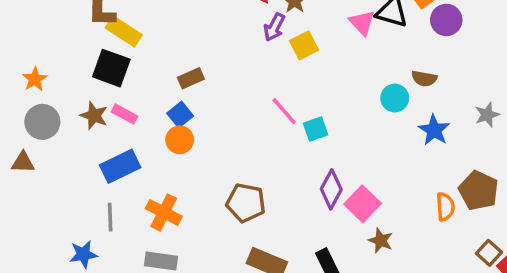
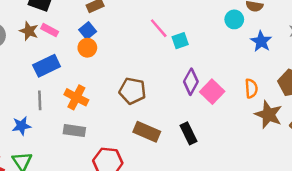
orange semicircle: (445, 207) -> (251, 88), moved
brown star: (381, 241) -> (268, 115), moved, size x1.6

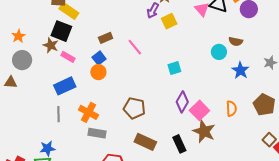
pink line: (159, 28) -> (135, 47), moved
brown star: (29, 31) -> (51, 45), moved
brown star: (268, 115) -> (204, 131), moved
blue star: (21, 126) -> (47, 148), moved
gray rectangle: (74, 131) -> (97, 133), moved

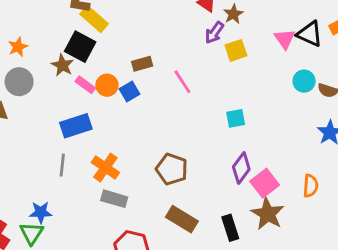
cyan circle: (219, 52) -> (304, 81), moved
orange circle: (98, 72) -> (107, 85), moved

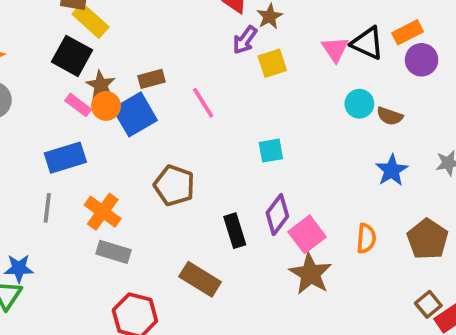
brown star: (62, 65) -> (101, 85), moved
blue square: (130, 92) -> (135, 114), size x1.6
brown pentagon: (172, 169) -> (174, 185), moved
black rectangle: (230, 228) -> (235, 231), moved

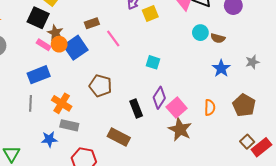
brown rectangle: (152, 79) -> (92, 23), moved
cyan square: (271, 151) -> (153, 62), turned 32
blue star: (19, 268) -> (49, 139), moved

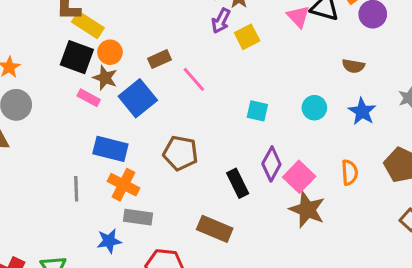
cyan circle: (200, 33) -> (314, 108), moved
orange circle: (59, 44) -> (110, 52), moved
blue rectangle: (39, 75) -> (110, 149), moved, turned 40

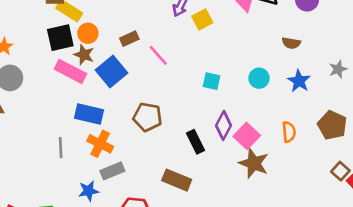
black square: (77, 57) -> (60, 38), turned -32
pink rectangle: (89, 98) -> (70, 71), size x1.6
gray rectangle: (138, 217) -> (112, 171), turned -30

